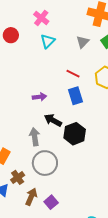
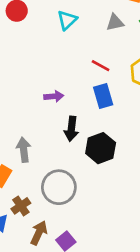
gray triangle: (83, 42) -> (115, 22), turned 32
black arrow: (53, 120) -> (71, 129), turned -114
gray arrow: (35, 137) -> (24, 150), moved

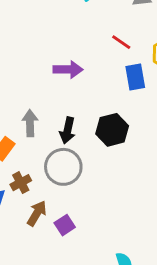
purple arrow: (54, 96) -> (68, 70), size x1.4
blue rectangle: (103, 96) -> (135, 77), moved
black arrow: (71, 129) -> (67, 130), moved

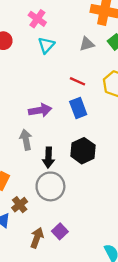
blue rectangle: (135, 77) -> (78, 108), moved
gray arrow: (30, 123) -> (26, 140), moved
brown arrow: (37, 213) -> (37, 238), moved

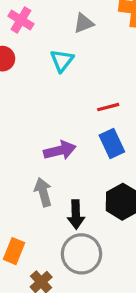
pink cross: (37, 19) -> (21, 20), moved
gray triangle: (87, 44) -> (84, 23), moved
red line: (77, 81) -> (108, 107), turned -35

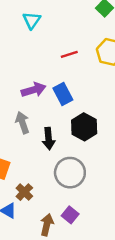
blue rectangle: (112, 144) -> (63, 94), moved
gray circle: (81, 254) -> (70, 173), moved

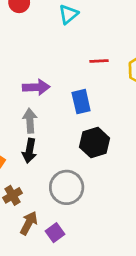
purple arrow: (34, 90) -> (36, 87), moved
black arrow: (49, 139) -> (29, 151), moved
brown arrow: (47, 225) -> (29, 223), moved

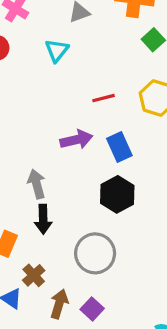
purple arrow: (36, 87) -> (76, 140), moved
blue rectangle: (81, 102) -> (119, 147), moved

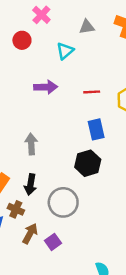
purple arrow: (76, 140) -> (46, 87), moved
black arrow: (43, 219) -> (30, 185), moved
brown cross: (34, 275) -> (16, 209), turned -35

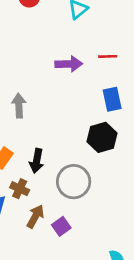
purple arrow: (46, 87) -> (69, 64), moved
gray arrow: (31, 144) -> (19, 106), moved

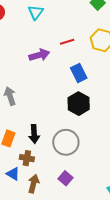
brown arrow: (35, 216) -> (33, 184), moved

